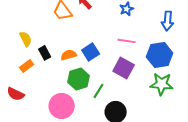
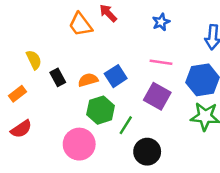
orange rectangle: (27, 66) -> (17, 94), moved
red semicircle: (16, 94) -> (21, 129), turned -60

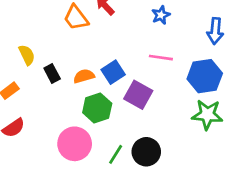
purple square: (157, 96) -> (138, 95), moved
green line: (126, 125) -> (116, 154), moved

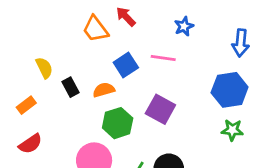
pink line: (161, 58) -> (163, 58), moved
blue square: (113, 72) -> (126, 65), moved
green star: (207, 115) -> (232, 130), size x0.7

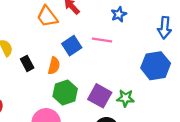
orange semicircle: (104, 90) -> (54, 66), turned 120
purple square: (160, 109) -> (100, 96), moved
green star: (232, 130) -> (125, 98), moved

